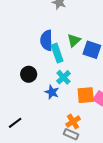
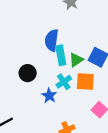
green triangle: (74, 40) -> (76, 60), moved
orange square: (86, 95) -> (85, 82), moved

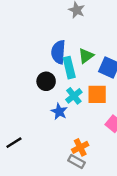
green triangle: (76, 60) -> (86, 56), moved
black circle: (28, 73) -> (46, 81), moved

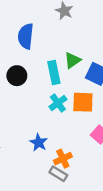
blue semicircle: (58, 52) -> (26, 36), moved
black circle: (46, 81) -> (17, 76), moved
blue star: (59, 112) -> (39, 143), moved

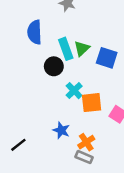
cyan rectangle: (54, 72) -> (66, 49), moved
black circle: (17, 76) -> (54, 66), moved
orange square: (83, 102) -> (92, 103), moved

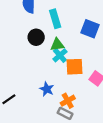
green triangle: (82, 48) -> (57, 45), moved, turned 32
black circle: (54, 66) -> (36, 37), moved

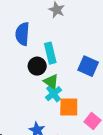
black circle: (36, 37) -> (37, 66), moved
green triangle: (57, 45) -> (51, 82), turned 40

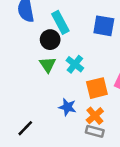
green triangle: (51, 82) -> (48, 65), moved, turned 35
orange square: (69, 107) -> (97, 88), moved

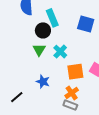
blue star: (67, 107) -> (43, 82), moved

